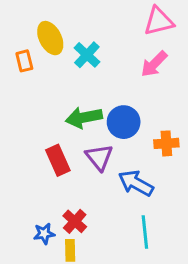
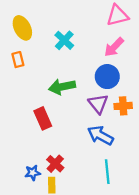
yellow ellipse: (50, 38) -> (22, 28), moved
orange rectangle: (24, 61) -> (18, 60), moved
blue circle: (124, 122) -> (107, 77), moved
purple triangle: (99, 157) -> (98, 104), moved

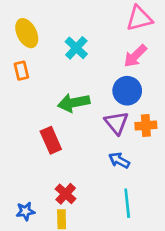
blue arrow: (100, 135) -> (119, 160), size x0.7
blue star: (33, 173) -> (25, 211), moved

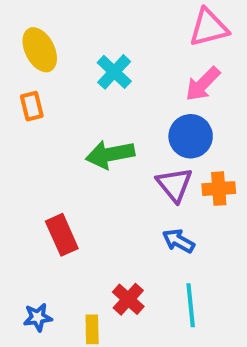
red rectangle: (51, 140) -> (62, 235), moved
red cross: (66, 194) -> (128, 299), moved

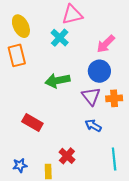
pink triangle: (209, 28) -> (72, 15), moved
orange rectangle: (32, 106) -> (17, 55), size x1.5
red rectangle: (62, 235) -> (32, 122), turned -36
cyan line: (191, 305) -> (114, 159), moved

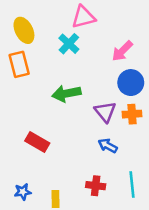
blue circle: (99, 71) -> (131, 83), moved
red cross: (67, 156) -> (96, 186), moved, turned -35

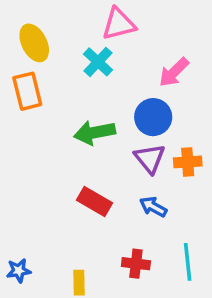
blue circle: (131, 83) -> (153, 117), moved
red rectangle: (37, 142) -> (95, 202), moved
blue star: (23, 192) -> (19, 271), moved

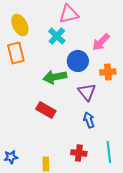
blue circle: (153, 117) -> (78, 61), moved
orange cross: (188, 162) -> (108, 72), moved
red rectangle: (95, 202) -> (46, 110), moved
blue arrow: (153, 207) -> (89, 120), turned 42

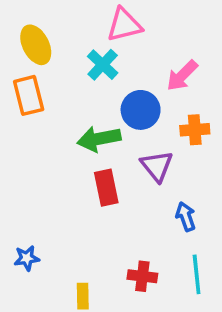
red rectangle: (46, 110) -> (106, 188), moved, turned 48
blue arrow: (89, 120) -> (186, 217), moved
blue star: (11, 157) -> (27, 258), moved

